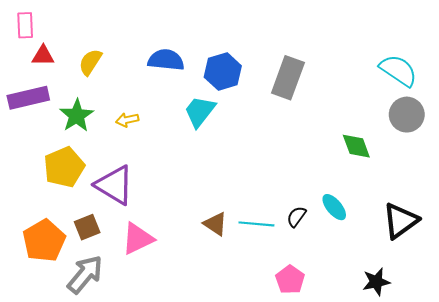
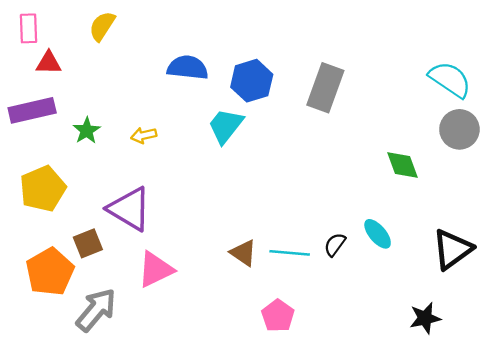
yellow semicircle: (90, 62) -> (102, 26), moved
green star: (77, 116) -> (87, 131), size x0.7
yellow pentagon: (64, 167) -> (43, 189), moved
brown square: (87, 227) -> (88, 243), moved
pink pentagon: (290, 280) -> (278, 316), moved

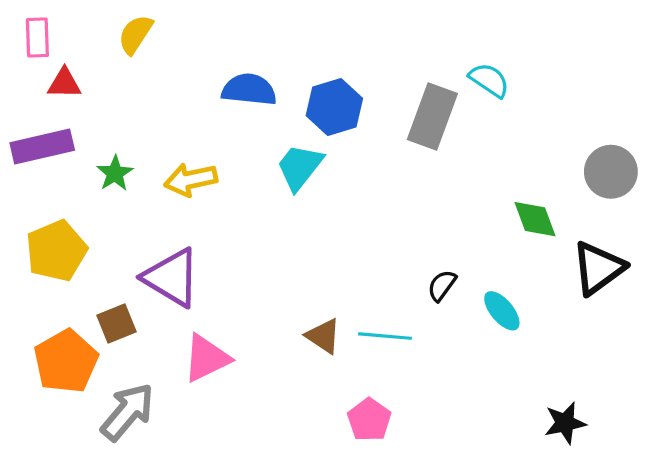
cyan semicircle: (450, 79) -> (489, 80), moved, size x0.7
yellow arrow: (144, 135) -> (191, 180), size x1.5
black semicircle: (335, 245) -> (442, 286), moved
black triangle: (452, 249) -> (598, 268), moved

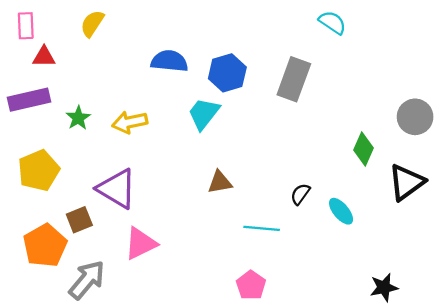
cyan semicircle: (489, 80) -> (332, 22), moved
green diamond: (535, 219) -> (364, 149), turned 44
brown triangle: (323, 336) -> (220, 182), moved, turned -44

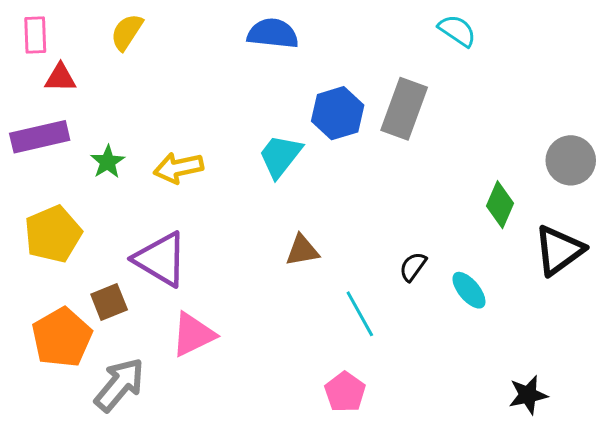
blue semicircle: (169, 61) -> (273, 34), moved
blue hexagon: (227, 73) -> (338, 113), moved
cyan line: (262, 228) -> (360, 314), turned 56

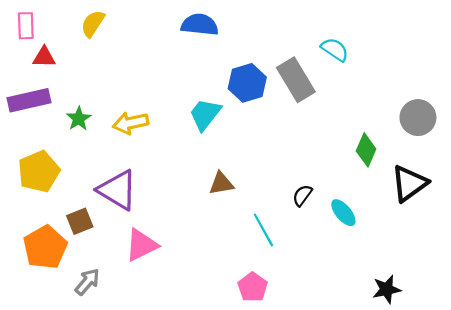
cyan semicircle: (457, 31) -> (335, 49), moved
gray rectangle: (404, 109) -> (296, 80), turned -51
gray arrow: (119, 385) -> (87, 282), size x0.7

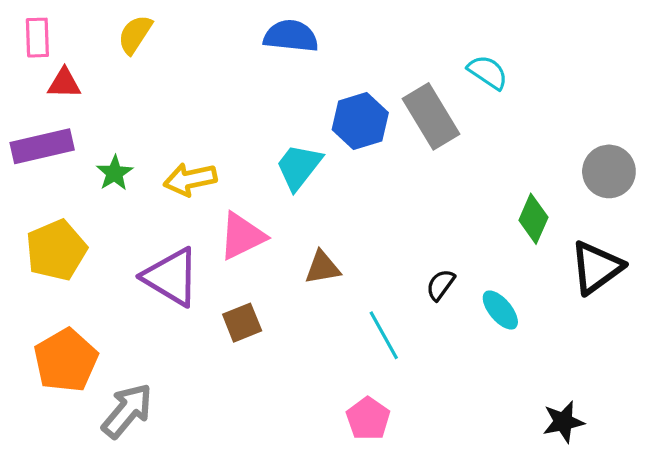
brown square: (80, 221) -> (242, 323), moved
pink triangle: (141, 245) -> (242, 236), moved
gray arrow: (87, 282) -> (127, 411), size x1.4

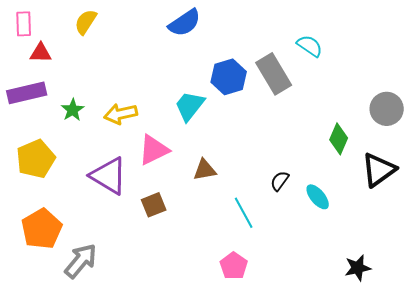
blue semicircle: (291, 36) -> (185, 23), turned 140

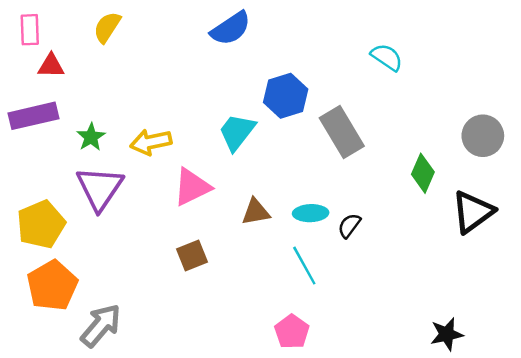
gray rectangle: (274, 74) -> (342, 132), moved
yellow pentagon: (36, 159) -> (41, 224), moved
purple triangle: (109, 176) -> (100, 188), moved, turned 33
cyan ellipse: (318, 197) -> (311, 213), moved, turned -52

